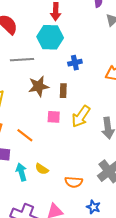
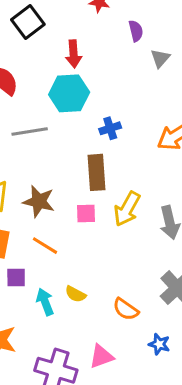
brown star: (39, 86) -> (39, 201), moved, turned 30
brown rectangle: (63, 91) -> (97, 172), size x1.6
orange semicircle: (74, 182) -> (126, 309), turned 36

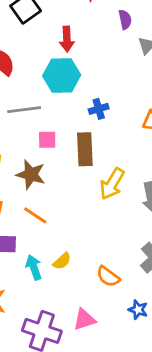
pink square: (86, 214) -> (47, 140), moved
yellow semicircle: (75, 294) -> (62, 261), turned -72

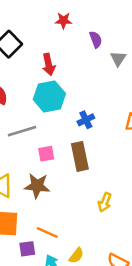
yellow arrow: (112, 184) -> (105, 202), moved, size x0.7
orange line: (35, 215) -> (47, 232), moved

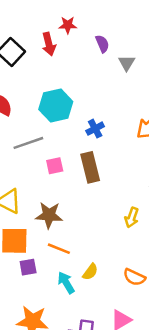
red arrow: (49, 65) -> (49, 44), moved
brown star: (37, 186) -> (49, 215), moved
yellow arrow: (105, 202) -> (132, 218), moved
purple square: (27, 249) -> (28, 267), moved

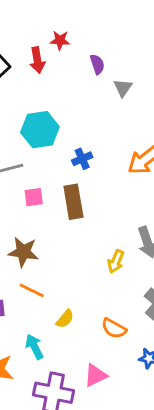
cyan arrow: (66, 283) -> (34, 347), moved

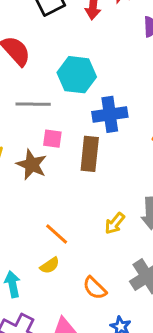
blue cross: (82, 159) -> (110, 114), size x1.6
brown star: (23, 252) -> (32, 165), moved
orange line: (32, 290) -> (57, 234), moved

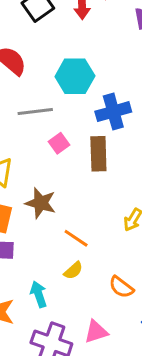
pink square: (52, 139) -> (59, 143), turned -36
brown star: (32, 165) -> (41, 203), moved

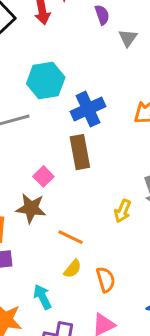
pink square: (59, 143) -> (43, 176), moved
orange semicircle: (121, 287) -> (106, 280), moved, turned -135

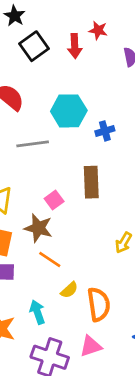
blue cross: (88, 109) -> (105, 131), moved, size x0.6
orange line: (70, 237) -> (50, 260), moved
orange semicircle: (106, 280) -> (99, 304), size x1.4

